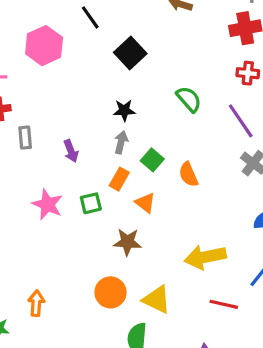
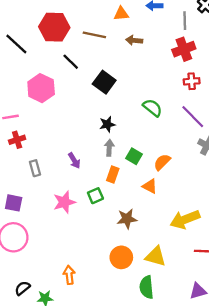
gray rectangle: (25, 138) -> (35, 168), moved
orange semicircle: (188, 174) -> (162, 162), turned 78
orange triangle: (145, 203) -> (150, 186), moved
pink star: (48, 204) -> (64, 202), turned -30

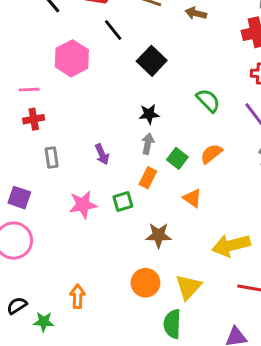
orange semicircle: (162, 162) -> (211, 154), moved
yellow triangle: (156, 256) -> (188, 287), turned 50

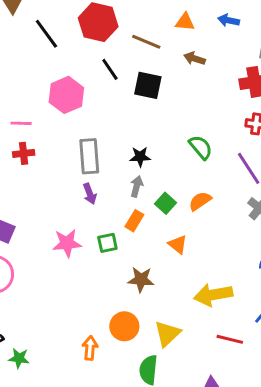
black square: (152, 61) -> (148, 85), moved, turned -36
gray rectangle: (52, 157) -> (89, 156), moved, size x1.6
orange arrow: (78, 296) -> (90, 348), moved

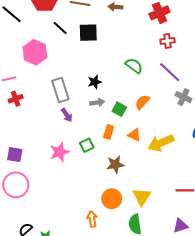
gray arrow: (137, 186) -> (97, 102), turned 80
orange rectangle: (134, 221) -> (109, 132), moved
yellow arrow: (213, 295) -> (161, 143), moved

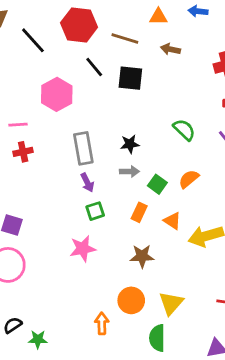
green square: (87, 145) -> (95, 211), moved
pink star: (60, 152) -> (83, 249), moved

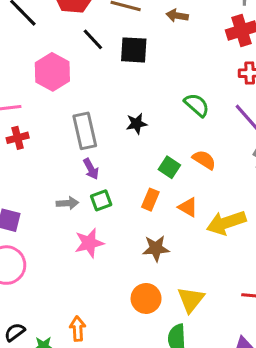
gray arrow: (129, 171) -> (67, 203), moved
orange semicircle: (189, 179) -> (204, 160), turned 75
orange arrow: (102, 323) -> (78, 329), moved

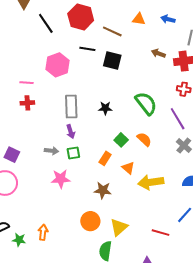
brown arrow: (177, 16) -> (158, 53), moved
black line: (93, 39) -> (87, 49), turned -49
green semicircle: (197, 105) -> (146, 103), size x1.4

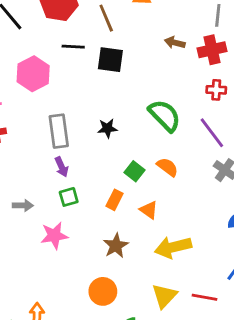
brown line: (112, 31) -> (106, 18), turned 48
gray arrow: (52, 151) -> (23, 205), moved
yellow arrow: (151, 182) -> (173, 247), moved
brown star: (103, 190) -> (116, 246), turned -30
yellow triangle: (119, 227) -> (164, 296), moved

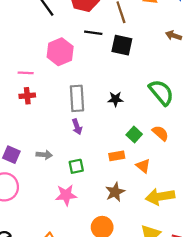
green square: (69, 197) -> (76, 166), moved
orange rectangle: (114, 200) -> (117, 156), turned 49
pink star: (54, 236) -> (66, 195), moved

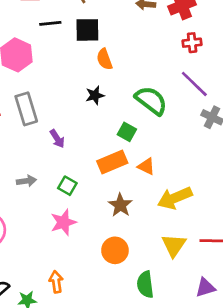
green semicircle: (161, 92) -> (151, 100), moved
gray rectangle: (77, 98) -> (26, 109), moved
orange semicircle: (160, 133) -> (104, 59), moved, turned -138
orange rectangle: (117, 156) -> (112, 162), size x1.5
green square: (76, 166) -> (67, 186), turned -35

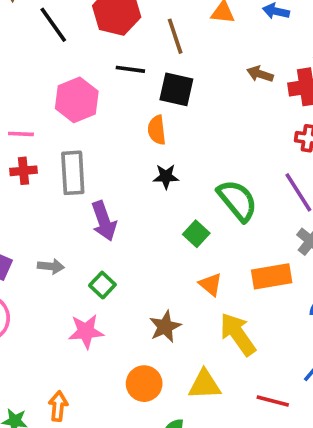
orange semicircle: (104, 59) -> (157, 130), moved
purple arrow: (57, 139) -> (104, 221), size x1.5
orange rectangle: (112, 162) -> (272, 276), moved
yellow arrow: (175, 198) -> (238, 334), turned 64
yellow triangle: (174, 245) -> (204, 385), moved, turned 40

